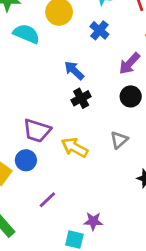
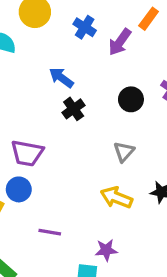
purple arrow: (129, 63) -> (120, 42), moved
yellow arrow: (75, 147) -> (116, 198), moved
purple line: (47, 200) -> (50, 232), turned 60

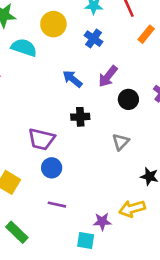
purple arrow: (120, 42) -> (108, 76), moved
black cross: (74, 109) -> (80, 117), moved, turned 30
blue circle: (19, 189) -> (52, 168), moved
yellow arrow: (116, 198) -> (132, 209), moved, turned -40

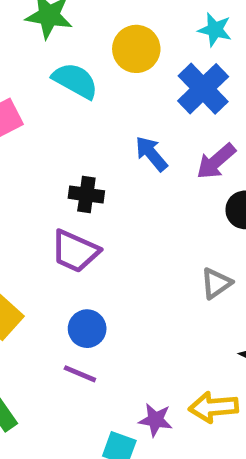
blue cross: (93, 39) -> (203, 89), size x1.5
black cross: (80, 117) -> (86, 195), moved
blue circle: (52, 168) -> (87, 329), moved

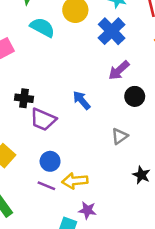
blue arrow: (151, 154) -> (82, 100), moved
black cross: (86, 195) -> (24, 98), moved
yellow arrow: (214, 407) -> (75, 181), moved

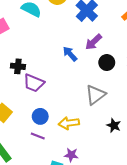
blue arrow: (82, 100) -> (70, 54), moved
gray triangle: (120, 136) -> (95, 95), size x1.5
yellow arrow: (75, 181) -> (69, 123), moved

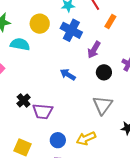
purple arrow: (94, 42) -> (94, 50), moved
black cross: (18, 66) -> (24, 100), turned -32

